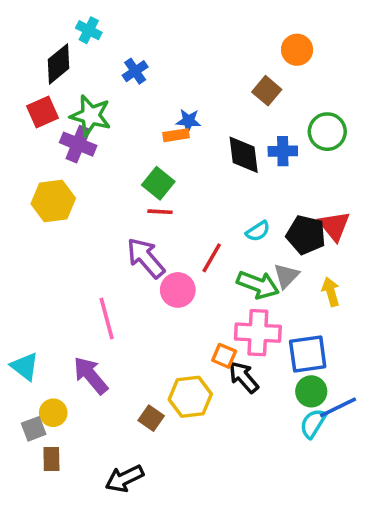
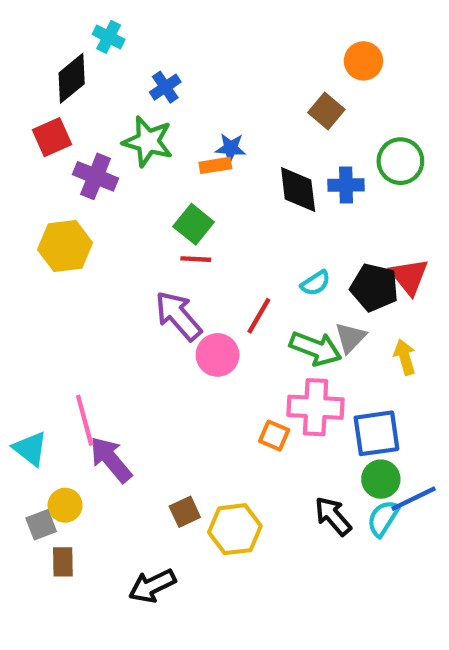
green star: (91, 116) -> (148, 142), moved
pink line: (107, 318) -> (85, 420), moved
black arrow: (244, 377) -> (333, 516), moved
yellow hexagon: (190, 397) -> (235, 529), moved
brown square: (151, 418) -> (185, 512), turned 30

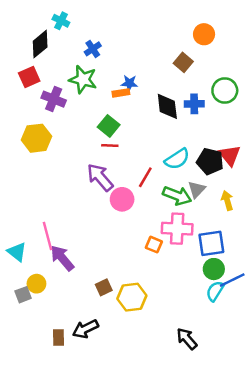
cyan semicircle: (316, 283) -> (177, 159), size x1.5
black arrow: (333, 516) -> (187, 339), moved
brown rectangle: (63, 562) -> (58, 337), moved

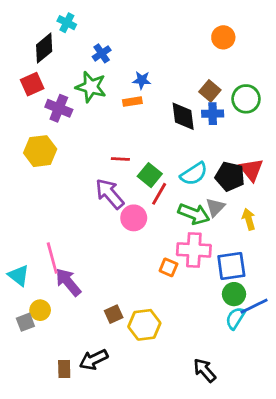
brown square: (183, 62) -> (210, 91), moved
blue star: (129, 83) -> (142, 80), moved
green square: (109, 126) -> (150, 175), moved

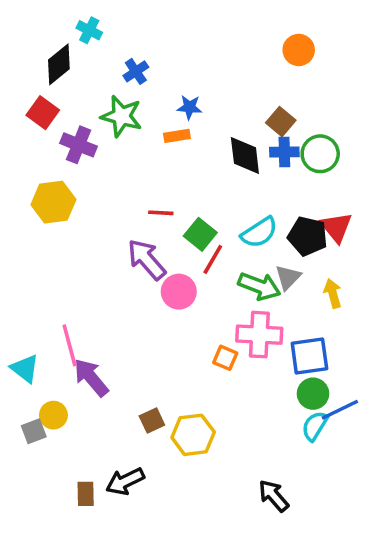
red square: (32, 84) -> (43, 113), turned -30
green circle: (246, 99) -> (320, 154), moved

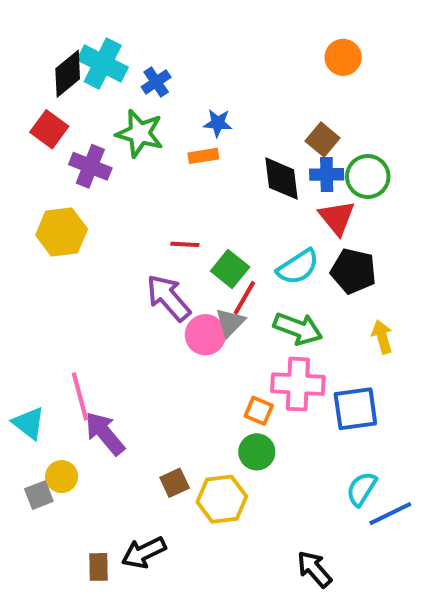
cyan cross: (89, 30) -> (103, 63), moved, size x1.6
red triangle: (336, 227) -> (337, 218), moved
gray triangle: (288, 277) -> (230, 322), moved
green circle: (313, 394) -> (257, 452), moved
blue line: (340, 410) -> (390, 514), moved

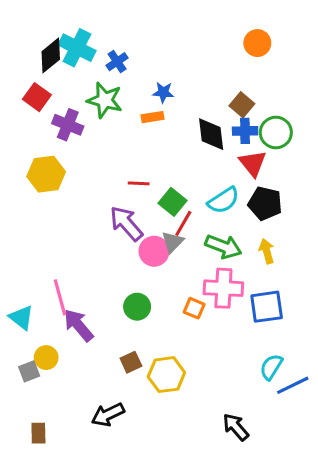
yellow arrow: (382, 337) -> (267, 251), moved
green circle: (257, 452) -> (137, 307), moved
brown rectangle: (99, 567) -> (38, 433), moved

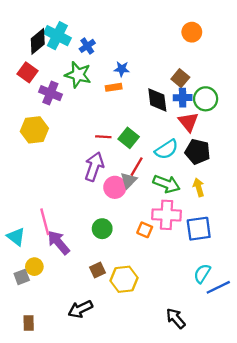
green square: (173, 202) -> (129, 138), moved
purple arrow: (126, 223) -> (94, 167), turned 60

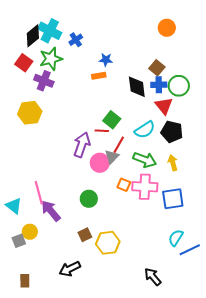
green star: (78, 75) -> (51, 59), moved, turned -30
red line: (103, 137) -> (102, 131), moved
orange square: (145, 230) -> (124, 185), moved

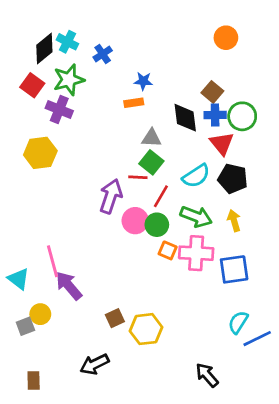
cyan cross: (50, 31) -> (67, 42), size x0.7
gray triangle: (112, 157) -> (151, 138), moved, turned 49
green circle: (89, 199) -> (157, 225), moved

